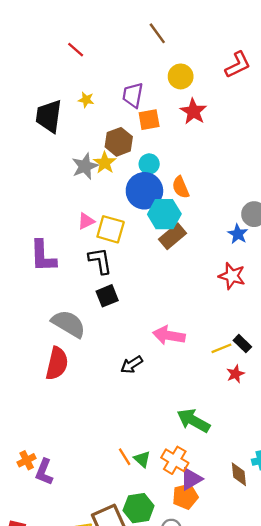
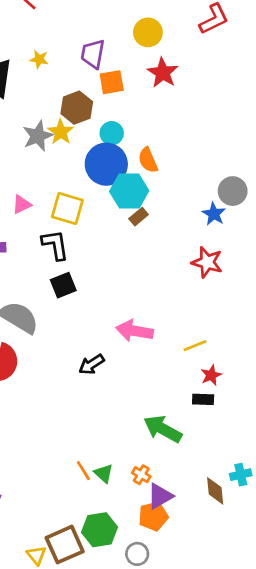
pink triangle: (86, 221) -> (22, 204), moved
brown rectangle: (172, 236) -> (139, 217), size x0.6
black rectangle: (242, 344) -> (203, 399), moved, turned -42
orange cross: (175, 460) -> (141, 475), size x0.6

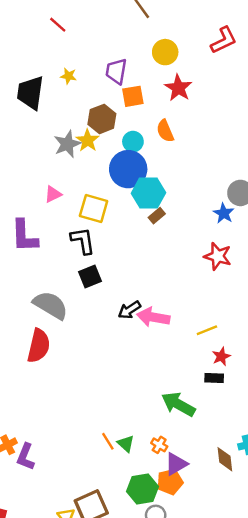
orange semicircle: (148, 160) -> (165, 131), moved
pink triangle: (22, 204) -> (53, 194), moved
black arrow: (92, 364) -> (129, 310), moved
green hexagon: (100, 530) -> (143, 489), moved

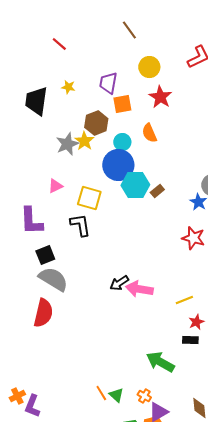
brown rectangle: (157, 216) -> (157, 191), moved
black square: (90, 277) -> (45, 255), moved

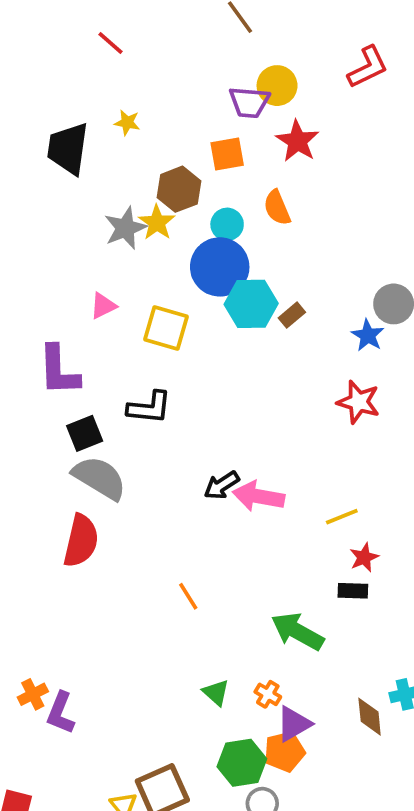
purple trapezoid: (108, 83) -> (249, 102), moved, turned -95
black L-shape: (80, 225) -> (149, 408), moved, turned 105
orange line: (101, 393) -> (188, 596), moved

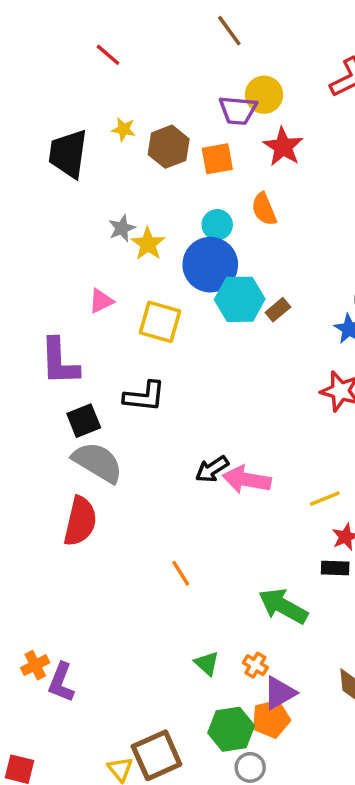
brown hexagon: (179, 189) -> (169, 147), moved
yellow star: (157, 223) -> (148, 244), moved
gray star: (125, 228) -> (122, 228), size x0.7

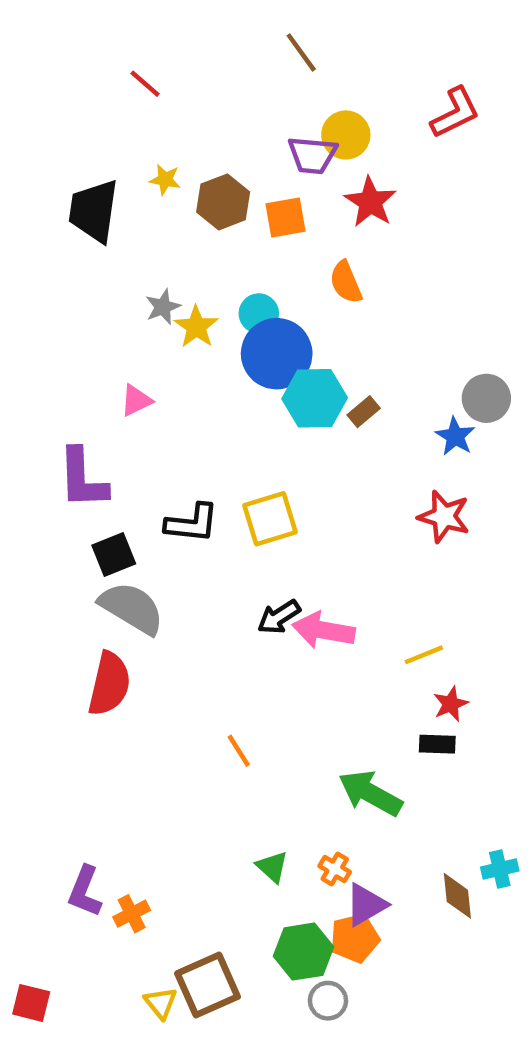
cyan circle: (217, 225) -> (259, 313), moved
yellow square: (160, 322) -> (270, 519), moved, turned -33
orange cross: (35, 665) -> (132, 914), moved

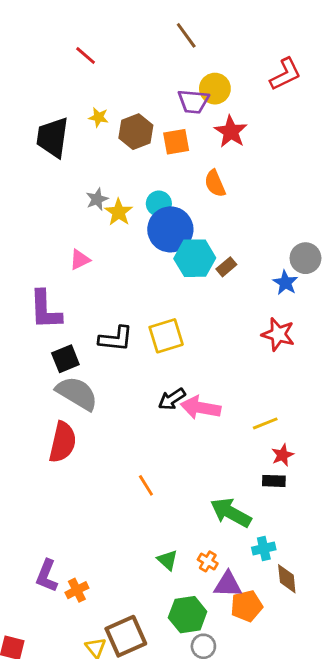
cyan cross: (500, 869) -> (264, 549), moved
purple triangle: (366, 905) -> (228, 584), turned 32
orange pentagon: (355, 938) -> (247, 606), moved

